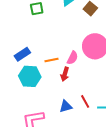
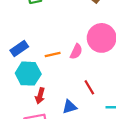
red arrow: (65, 74) -> (40, 96), moved
red line: (85, 101) -> (89, 87), moved

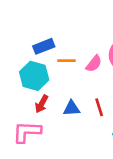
blue rectangle: (19, 49) -> (44, 46), moved
blue triangle: (70, 107) -> (72, 108), moved

